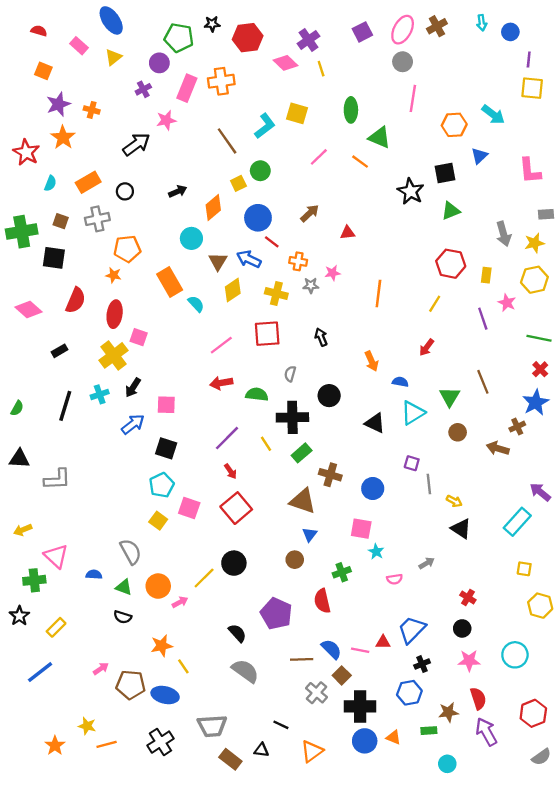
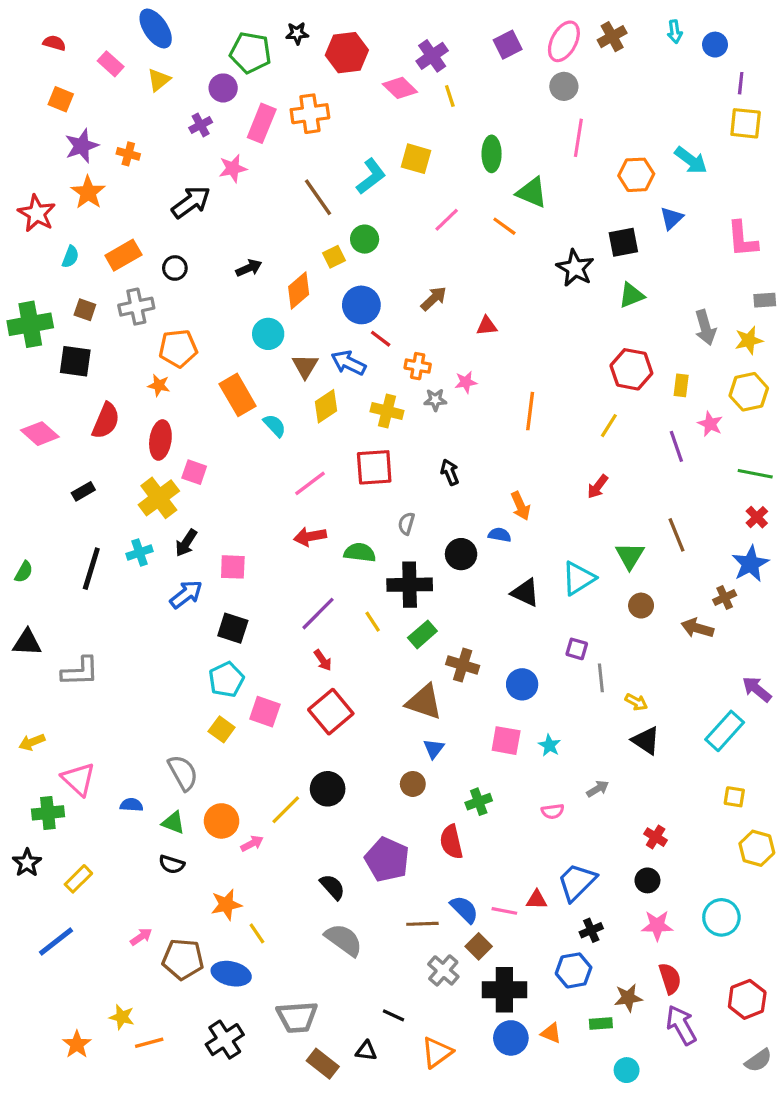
blue semicircle: (400, 382) -> (500, 535), moved
cyan star: (376, 552) -> (549, 745), moved

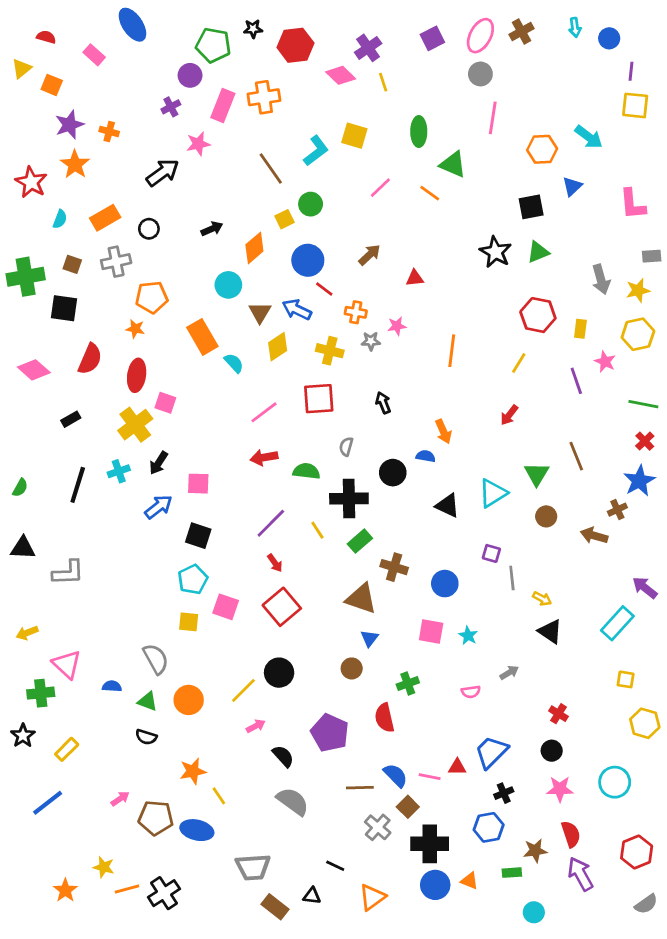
yellow triangle: (159, 80) -> (22, 68), moved
black star: (575, 268) -> (495, 252), moved
yellow square: (222, 729) -> (189, 622), turned -30
pink arrow: (252, 843) -> (256, 726), moved
black cross: (225, 1040) -> (164, 893), moved

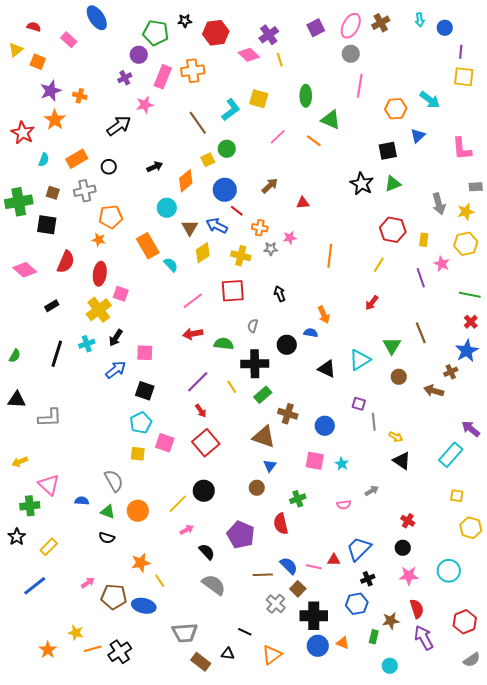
green rectangle: (512, 873) -> (374, 637), turned -72

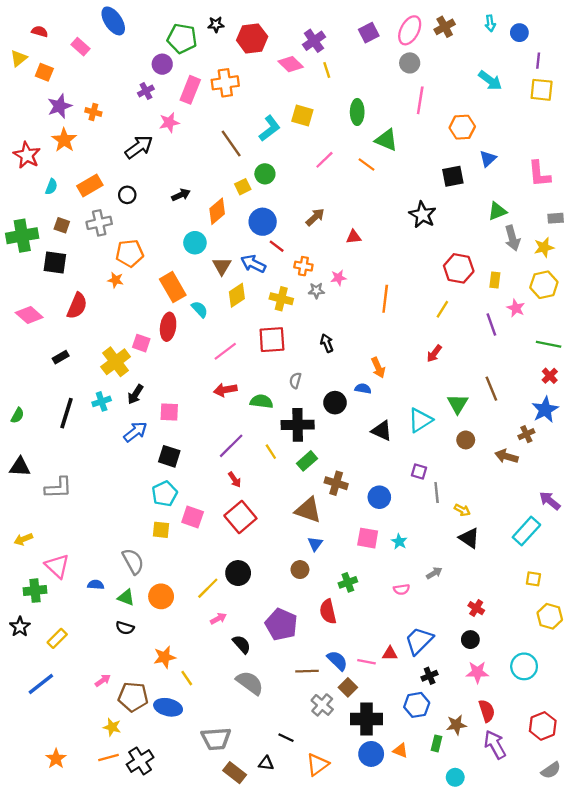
cyan arrow: (430, 100) -> (490, 80), moved
green triangle: (393, 184) -> (497, 211), moved
red ellipse: (100, 274) -> (168, 327), moved
yellow star: (76, 633) -> (112, 727), moved

